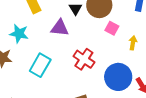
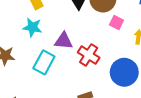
purple triangle: (60, 28) -> (64, 41), moved
cyan star: (19, 34) -> (32, 27), moved

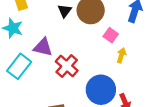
pink square: (116, 23) -> (111, 35), moved

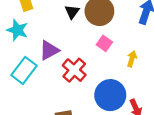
pink square: (111, 35) -> (104, 43), moved
purple triangle: (43, 47) -> (49, 50), turned -42

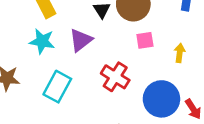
pink square: (104, 43) -> (145, 40), turned -35
purple triangle: (49, 50) -> (81, 40), moved

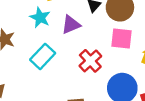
pink square: (145, 40) -> (122, 38), size x1.5

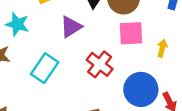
cyan star: (40, 18) -> (17, 24), moved

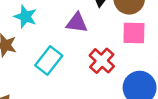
purple triangle: (71, 27) -> (77, 23), turned 35

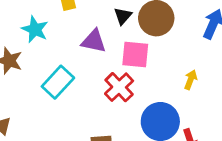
pink square: (134, 33) -> (135, 54), moved

